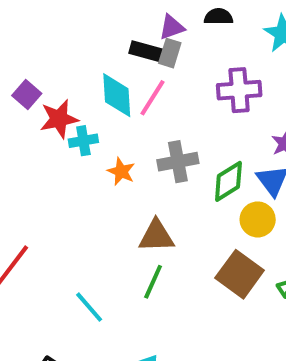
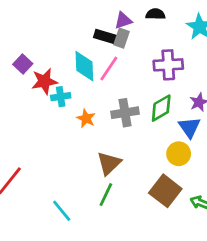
green diamond: (228, 181) -> (161, 108), moved
brown triangle: (156, 236) -> (109, 163), turned -44

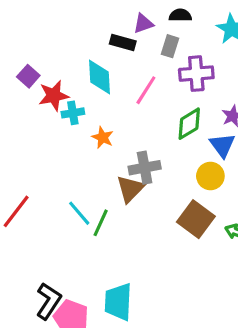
gray rectangle: (121, 38) -> (170, 46), moved
pink line: (109, 68) -> (146, 90), moved
gray cross: (125, 113) -> (145, 168), moved
green line: (106, 195) -> (101, 223), moved
cyan line: (62, 211) -> (79, 213), moved

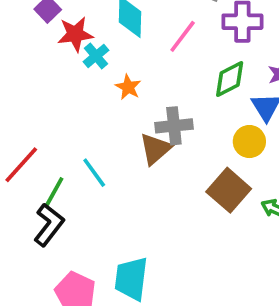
cyan cross: (73, 113) -> (96, 56), turned -35
green line: (101, 223) -> (54, 192), moved
black L-shape: (49, 301) -> (49, 225), moved

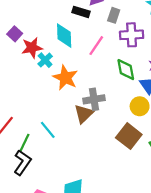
green diamond: (230, 79) -> (126, 70), turned -70
orange star: (128, 87) -> (65, 78), size x1.6

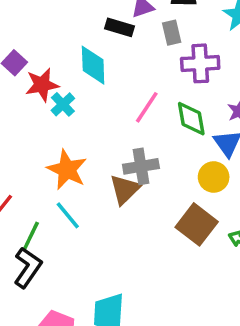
gray rectangle: (114, 15) -> (172, 33), turned -32
pink line: (96, 46) -> (147, 107), moved
orange star: (65, 78) -> (67, 170), moved

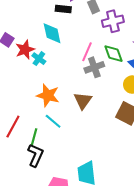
gray cross: (141, 166) -> (94, 67), moved

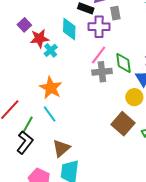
purple cross: (113, 21) -> (99, 27), moved
brown triangle: (83, 101) -> (61, 148), moved

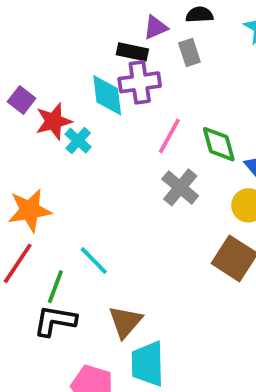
purple cross: (99, 27) -> (140, 82), moved
gray cross: (102, 72) -> (180, 187), moved, turned -36
orange star: (51, 88) -> (30, 210), moved, turned -30
black L-shape: (25, 142) -> (55, 321), turned -110

